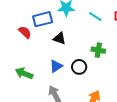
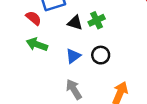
green cross: (98, 50) -> (97, 20), moved, turned -32
green arrow: (24, 73) -> (37, 44), moved

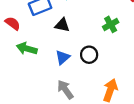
red semicircle: (34, 18) -> (13, 23), moved
green cross: (97, 20) -> (111, 24), moved

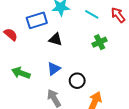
green arrow: (27, 49) -> (21, 73), moved
black circle: (89, 55) -> (77, 81), moved

